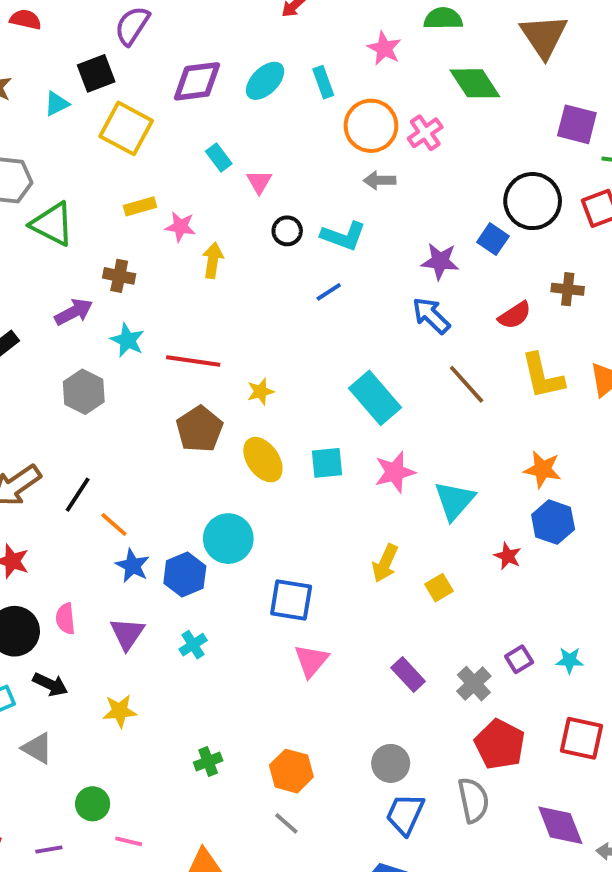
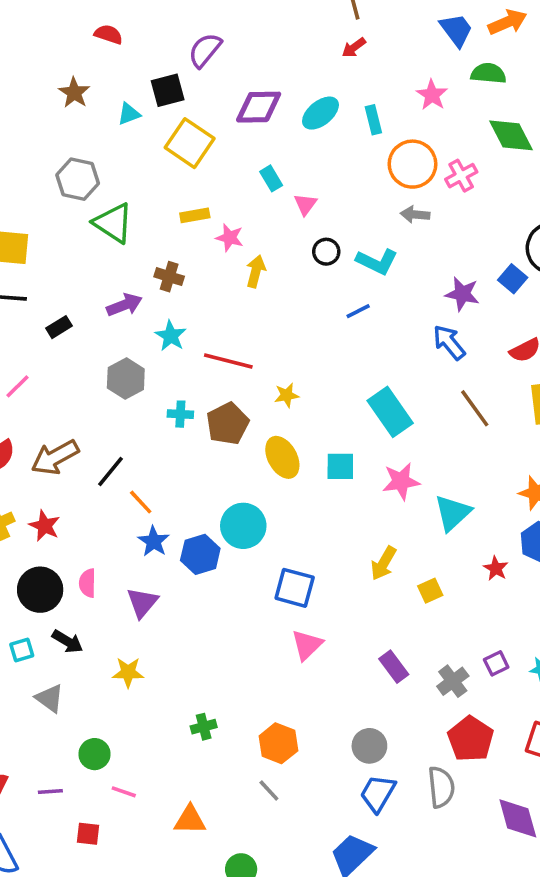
cyan cross: (193, 645) -> (180, 414), moved, turned 30

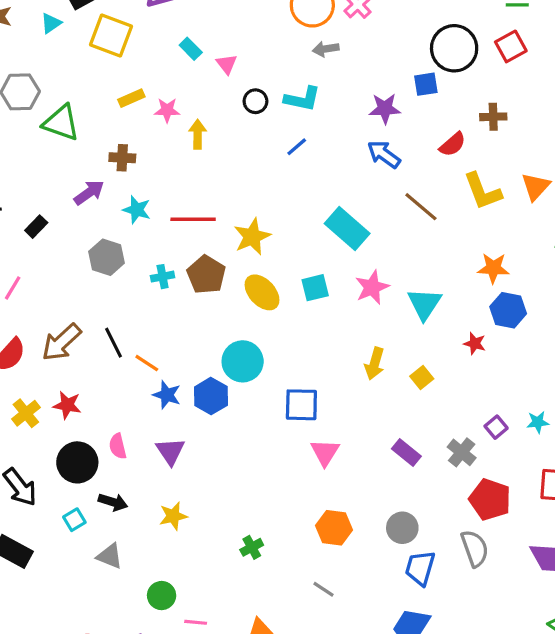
blue square: (513, 279) -> (426, 84), turned -35
yellow star: (287, 395) -> (252, 237), size x1.6
black line: (111, 471) -> (113, 343), turned -52
orange hexagon: (278, 743) -> (334, 528), moved

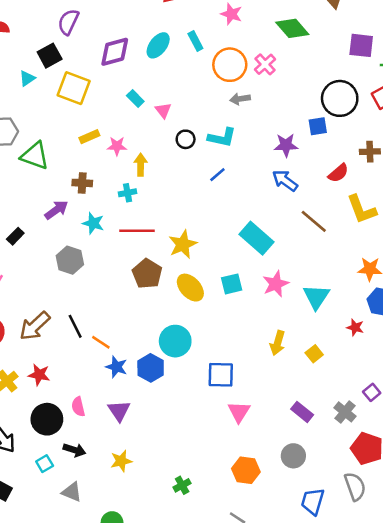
cyan cross: (163, 277) -> (128, 193), moved
gray circle: (402, 528) -> (293, 456), moved

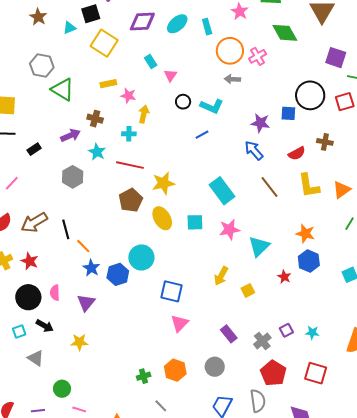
green cross: (182, 485) -> (144, 376), moved

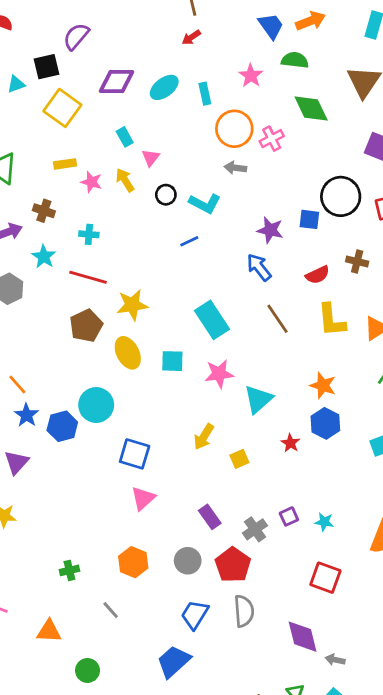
yellow arrow: (144, 114) -> (125, 180), moved, turned -48
red pentagon: (273, 373) -> (233, 565), moved
green cross: (144, 376) -> (69, 570), moved

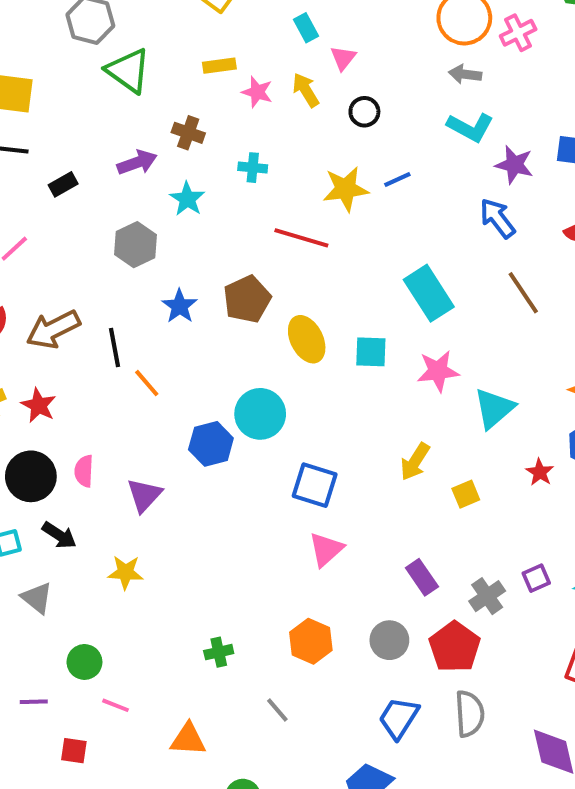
cyan L-shape: (205, 203) -> (470, 127), moved
red line: (88, 277) -> (301, 238), moved
yellow star: (132, 305) -> (346, 189), moved
blue star: (27, 415) -> (180, 306), moved

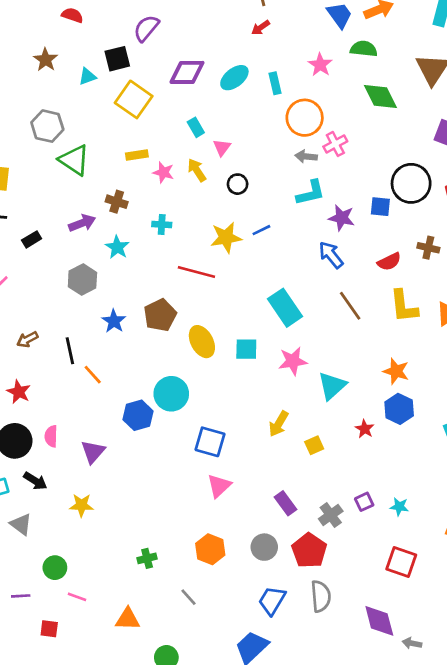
pink cross: (518, 33) -> (335, 144), moved
cyan L-shape: (470, 127) -> (311, 193), turned -40
brown arrow: (53, 329) -> (27, 339), size x0.6

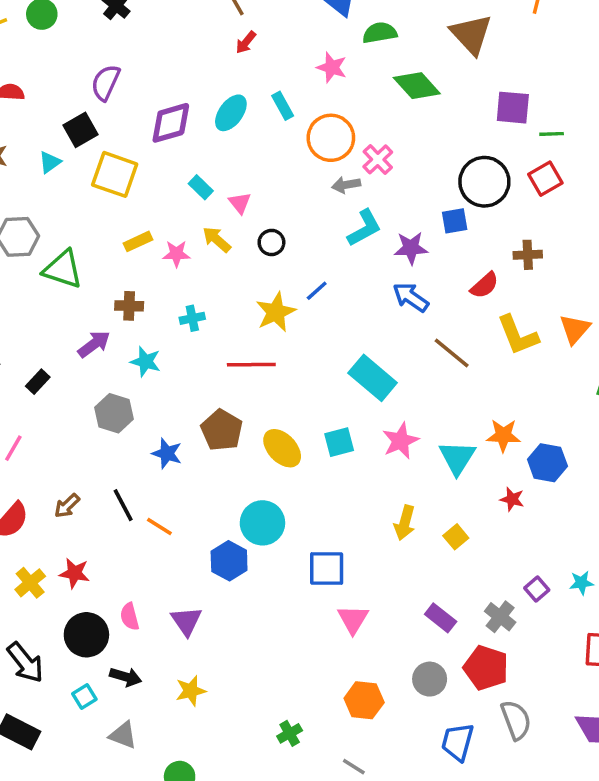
orange star: (396, 371) -> (503, 435), moved

